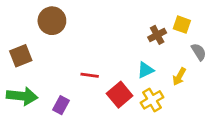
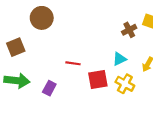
red square: (120, 95) -> (98, 79), turned 30
yellow cross: (152, 100) -> (125, 84), turned -30

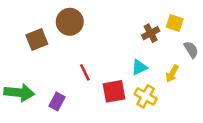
brown circle: (42, 18) -> (70, 22), moved
brown square: (16, 47) -> (37, 39), moved
red line: (73, 63) -> (85, 72), turned 56

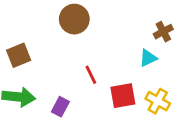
brown square: (37, 39) -> (19, 55), moved
cyan triangle: (139, 67) -> (148, 58), moved

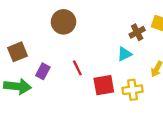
yellow cross: (158, 101) -> (133, 90), turned -36
purple rectangle: (60, 107) -> (43, 71), moved

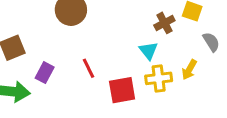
cyan triangle: (124, 54) -> (148, 51), turned -42
yellow cross: (133, 90) -> (159, 78), moved

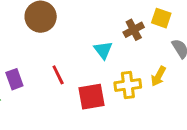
cyan triangle: (148, 51) -> (103, 50), moved
purple rectangle: (45, 73) -> (14, 79), turned -48

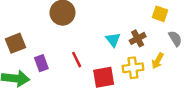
brown cross: (134, 30) -> (138, 38), moved

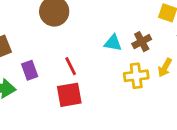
cyan triangle: (113, 40) -> (113, 43), turned -42
red square: (104, 77) -> (69, 95), moved

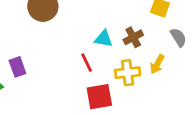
red line: (71, 66) -> (87, 63), moved
red square: (69, 95) -> (99, 97), moved

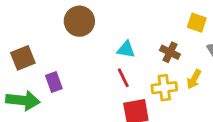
brown cross: (133, 37) -> (170, 52), turned -36
cyan triangle: (104, 39) -> (126, 49), moved

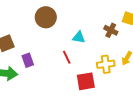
brown cross: (170, 52) -> (111, 30), moved
red line: (123, 78) -> (67, 57), moved

